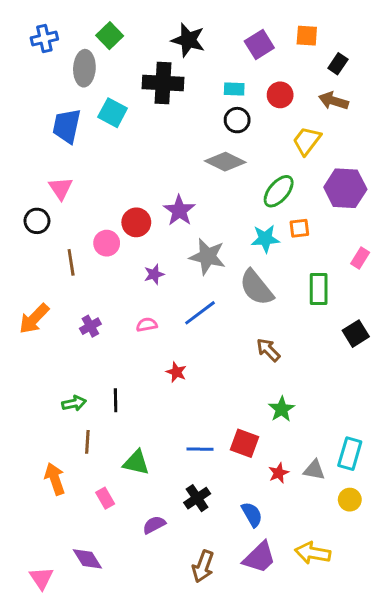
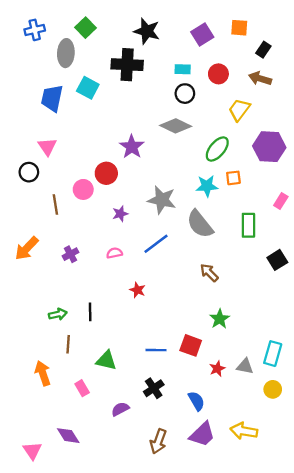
purple star: (179, 211) -> (132, 147), moved

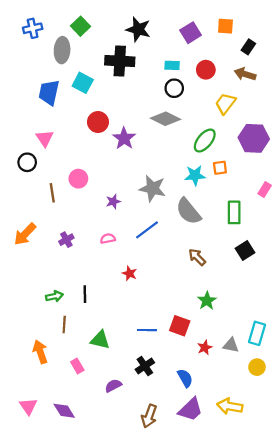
red circle: (106, 173) -> (98, 122), moved
black square: (277, 260) -> (245, 251), moved
pink triangle: (32, 451) -> (28, 406), moved

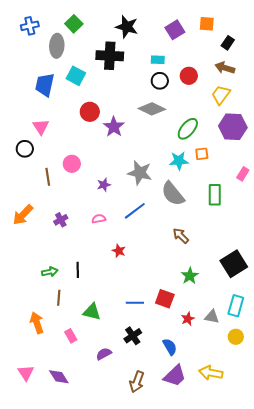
red circle: (206, 70) -> (189, 76), moved
yellow trapezoid: (225, 103) -> (221, 95), moved
black square: (245, 251) -> (234, 264), moved, size x1.5

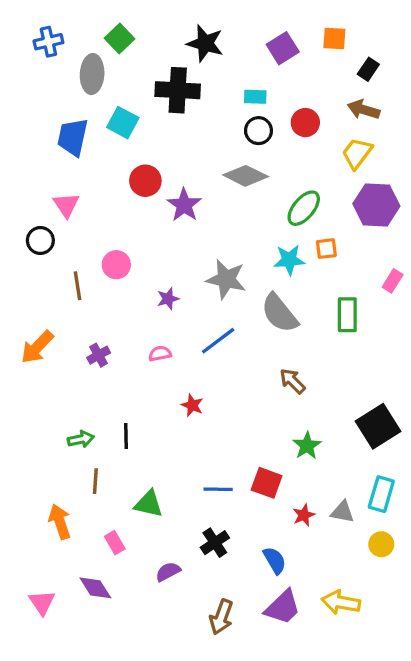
purple diamond: (59, 377) -> (95, 588), moved

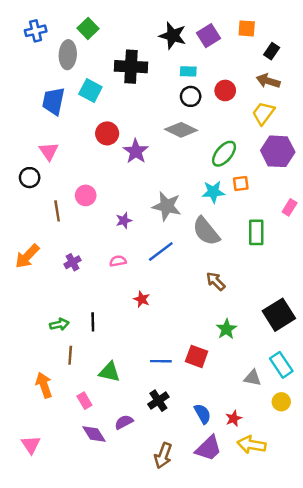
black star: (205, 43) -> (173, 36), moved
cyan rectangle: (381, 494) -> (281, 365), turned -50
red star: (304, 515) -> (234, 418), moved
purple diamond: (95, 588) -> (94, 434), moved

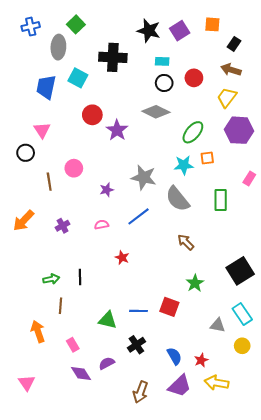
green triangle: (110, 372) -> (108, 320), moved

